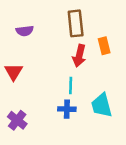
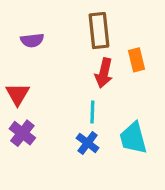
blue cross: (67, 109) -> (88, 143), turned 35
purple cross: (17, 120) -> (22, 133), moved

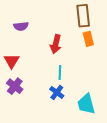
brown rectangle: (99, 31) -> (83, 16), moved
red arrow: (104, 73) -> (56, 44), moved
cyan trapezoid: (133, 138) -> (86, 104), moved

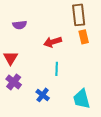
red arrow: (56, 44) -> (53, 42), turned 60
blue cross: (57, 92) -> (43, 95), moved

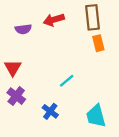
red arrow: (53, 42) -> (54, 20), moved
cyan line: (57, 69) -> (67, 81), turned 48

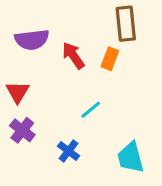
red arrow: (54, 20) -> (73, 56), moved, turned 72
purple semicircle: (23, 29) -> (32, 40), size x1.5
orange rectangle: (98, 43) -> (110, 59), moved, turned 35

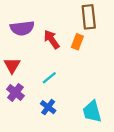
cyan line: (91, 110) -> (49, 78), moved

